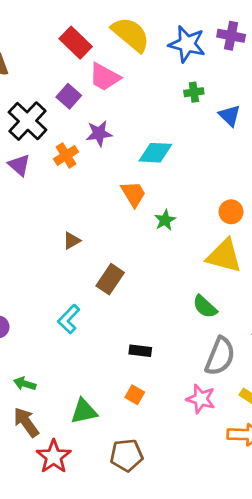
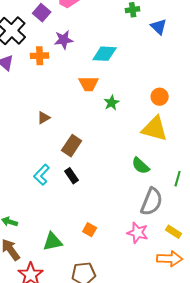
orange cross: (66, 155) -> (40, 56), turned 30
orange trapezoid: (133, 194) -> (89, 84), turned 120
black rectangle: (140, 351) -> (72, 176), moved, turned 49

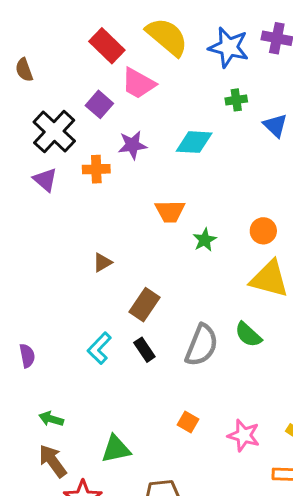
cyan diamond: (105, 54) -> (194, 142), moved
orange circle: (160, 97) -> (263, 231), moved
gray semicircle: (152, 202) -> (202, 345), moved
orange square: (90, 230) -> (188, 422), moved

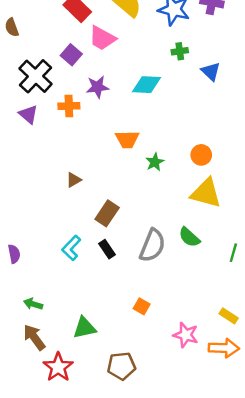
pink star: (244, 435) -> (186, 335), moved

